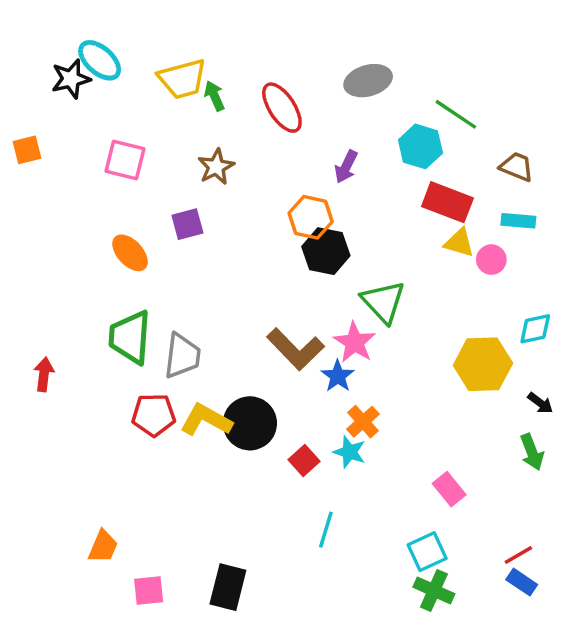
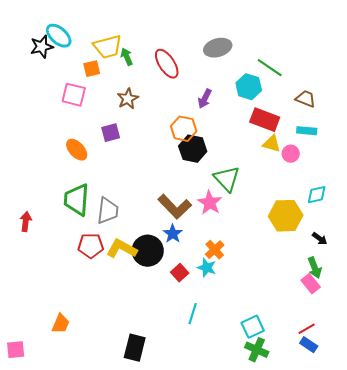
orange square: (27, 150) -> (92, 69), moved
blue star: (338, 376) -> (173, 234), moved
pink rectangle: (449, 489) -> (311, 284), moved
pink square: (149, 590) -> (16, 350), moved

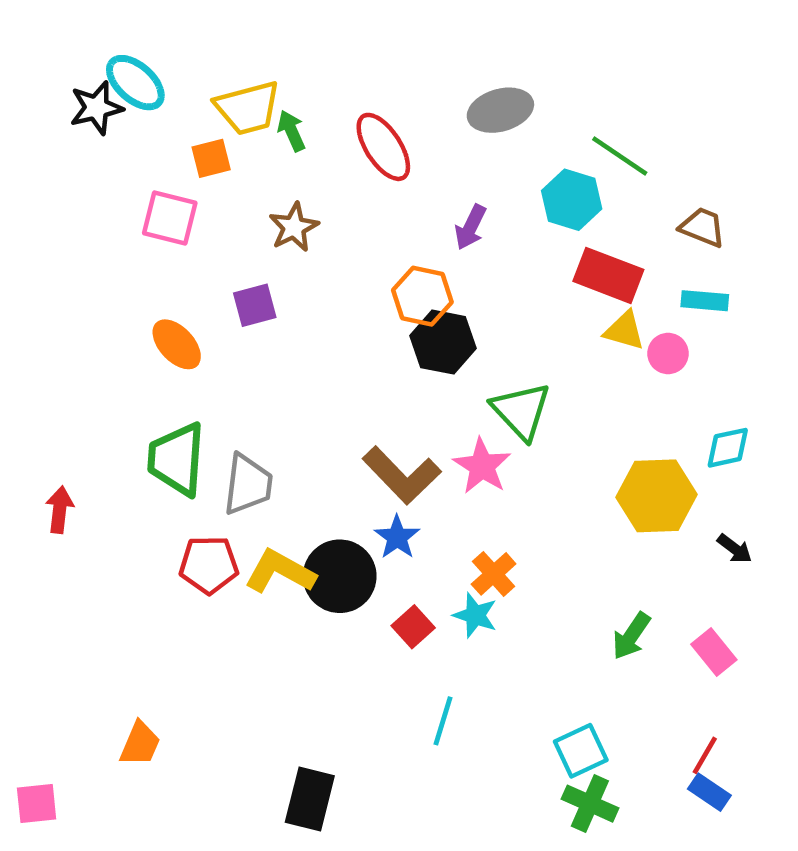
green arrow: (315, 268) -> (631, 636), moved, turned 55
red line: (307, 329) -> (705, 755), turned -30

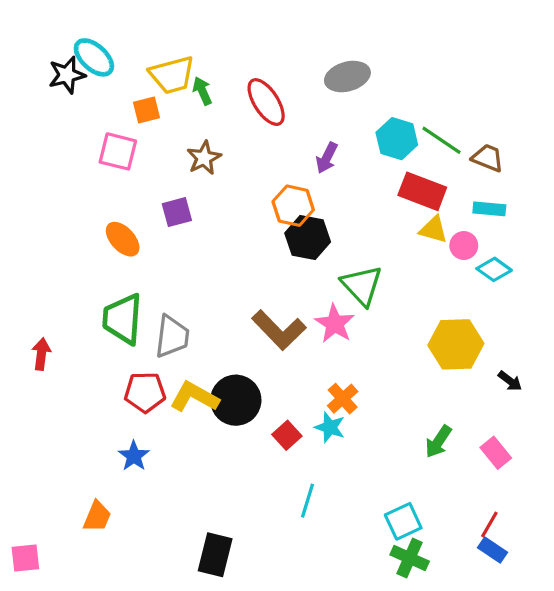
green line: (620, 156) -> (441, 140), moved
cyan diamond: (728, 448) -> (494, 269), moved, turned 48
blue star: (397, 537) -> (134, 456), moved

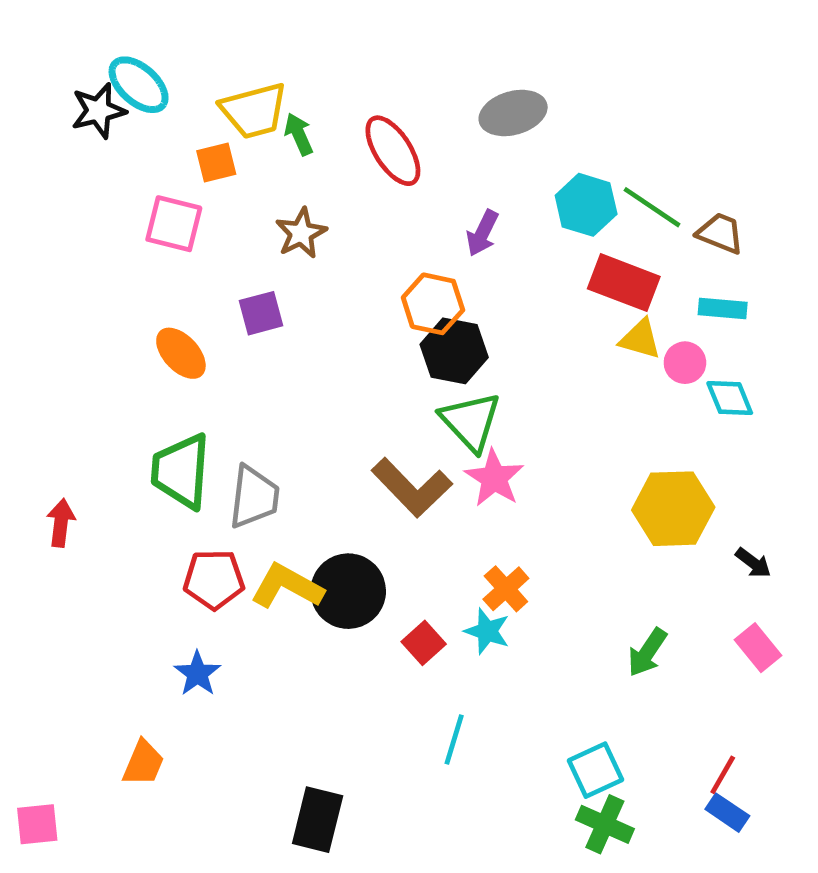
cyan diamond: (494, 269) -> (730, 398), turned 32
green triangle: (362, 285) -> (471, 422), moved
pink rectangle: (496, 453) -> (758, 648), moved

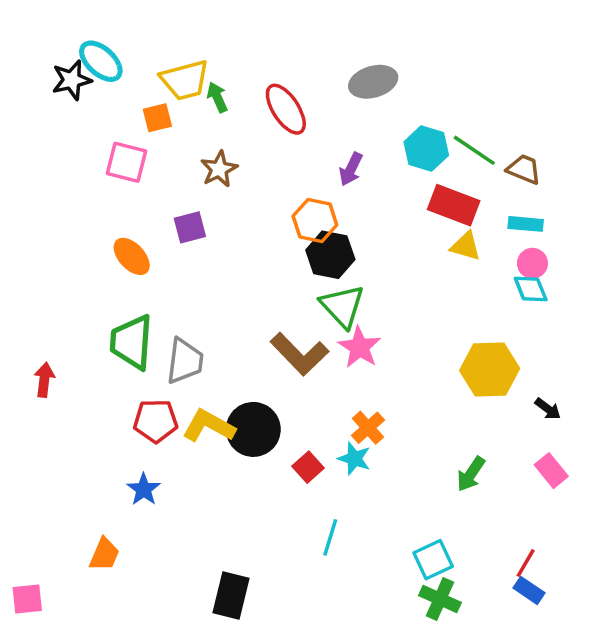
pink circle: (685, 363) -> (532, 263), moved

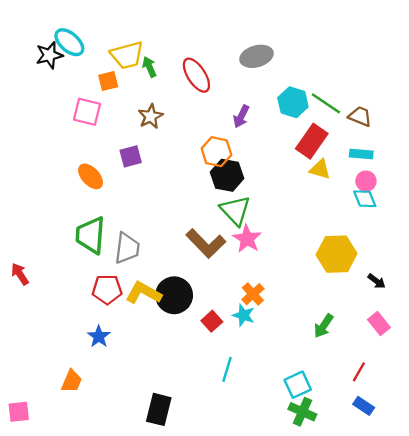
red rectangle: (454, 205) -> (312, 141), turned -76
red arrow: (44, 380) -> (20, 274), moved, turned -40
red line: (526, 563) -> (359, 372), moved

